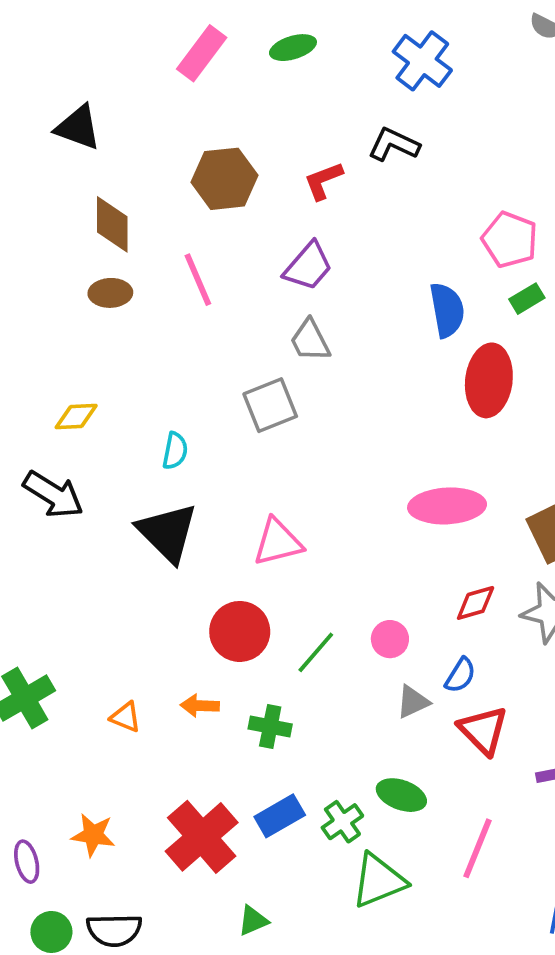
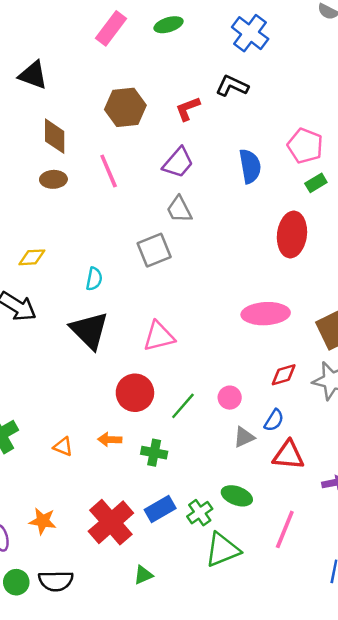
blue semicircle: (447, 310) -> (250, 166), moved
red triangle: (483, 730) -> (288, 455), turned -40

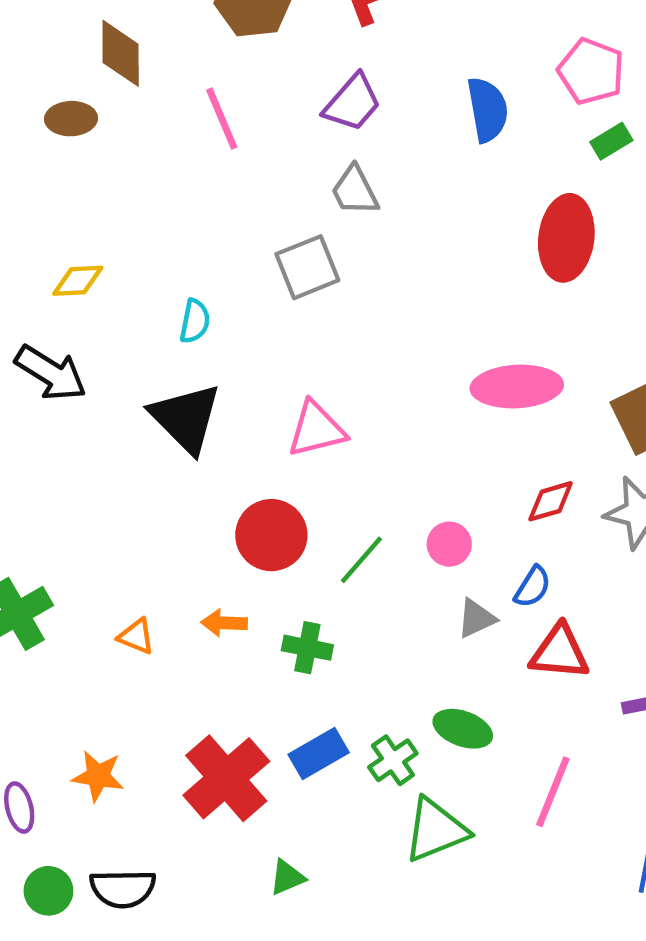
brown ellipse: (53, 179) -> (71, 119), moved

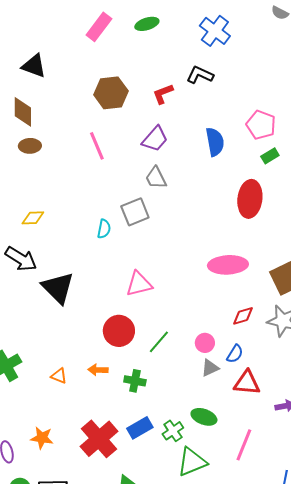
brown diamond: (121, 53) -> (23, 112), moved
cyan semicircle: (195, 321) -> (104, 229), moved
black triangle: (186, 418) -> (58, 288), moved
pink circle: (449, 544) -> (205, 343), moved

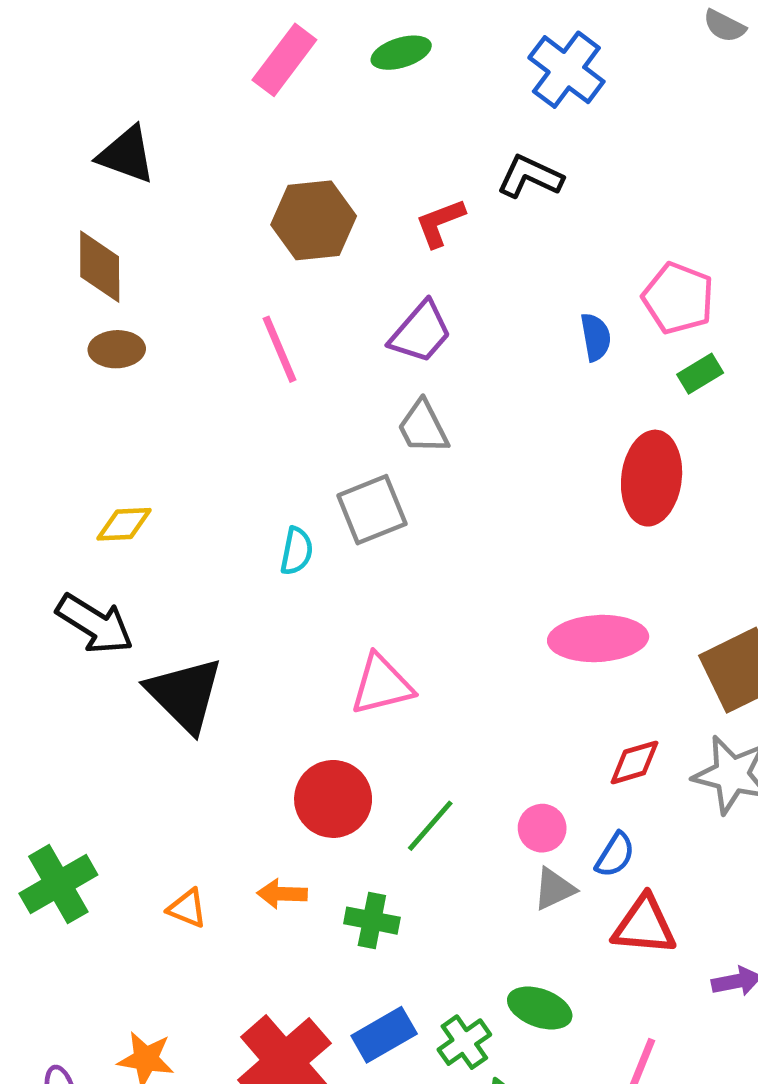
blue semicircle: (215, 142) -> (596, 337), moved, size x0.7

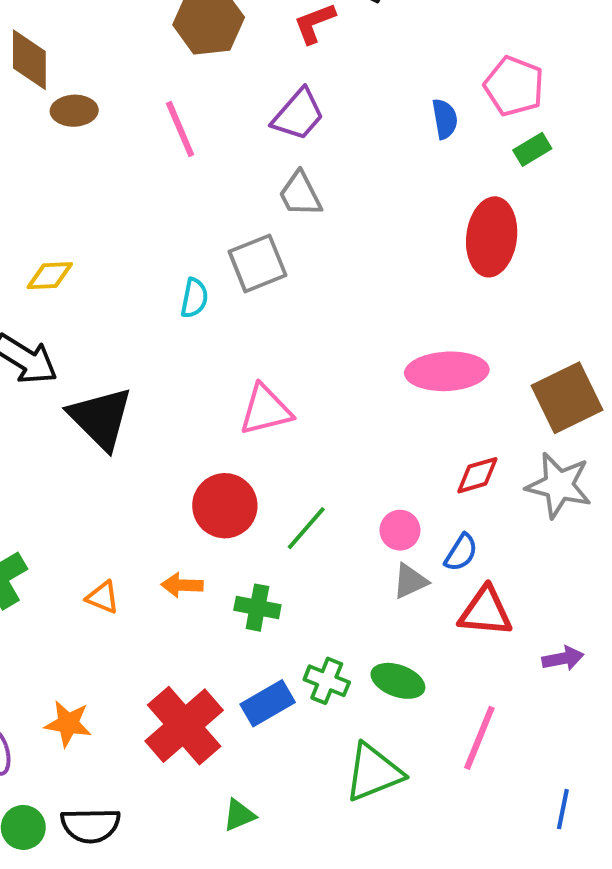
brown ellipse: (117, 349) -> (74, 111), moved
green cross: (464, 1042) -> (327, 681), moved, turned -33

